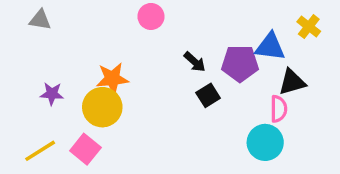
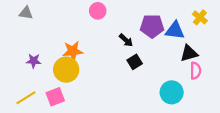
purple pentagon: (240, 63) -> (152, 26), moved
pink semicircle: (279, 109) -> (196, 71), moved
pink square: (85, 149) -> (55, 97), turned 30

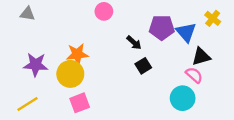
blue triangle: (175, 30) -> (186, 32), turned 42
purple star: (34, 61) -> (36, 65), size x1.5
pink semicircle: (196, 71) -> (194, 75), moved, turned -49
pink square: (55, 97) -> (80, 103), moved

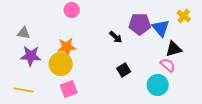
pink circle: (104, 11) -> (72, 10), moved
gray triangle: (28, 14) -> (24, 33), moved
black square: (143, 66) -> (124, 70), moved
yellow line: (28, 104) -> (24, 90), turned 42

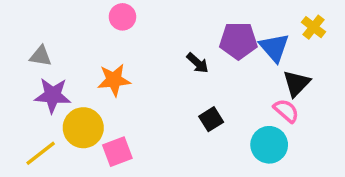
black triangle: (174, 49) -> (296, 83), turned -30
yellow circle: (61, 64) -> (83, 128), moved
yellow line: (24, 90) -> (41, 153), turned -48

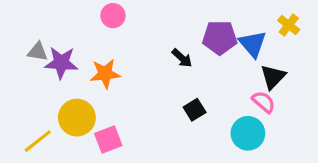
purple star: (53, 95) -> (61, 63), moved

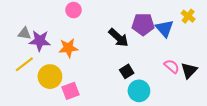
black arrow: (182, 58) -> (119, 38), size x1.5
black triangle: (273, 77) -> (189, 70), moved
cyan circle: (248, 133) -> (139, 91), moved
yellow line: (38, 141) -> (24, 64), moved

